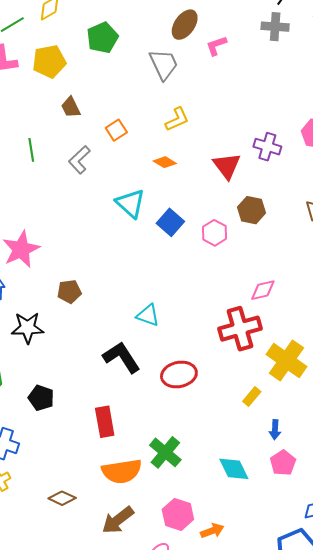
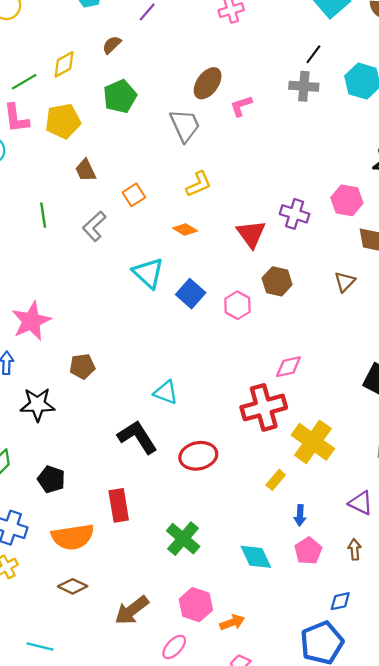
orange semicircle: (122, 471) -> (73, 537), moved

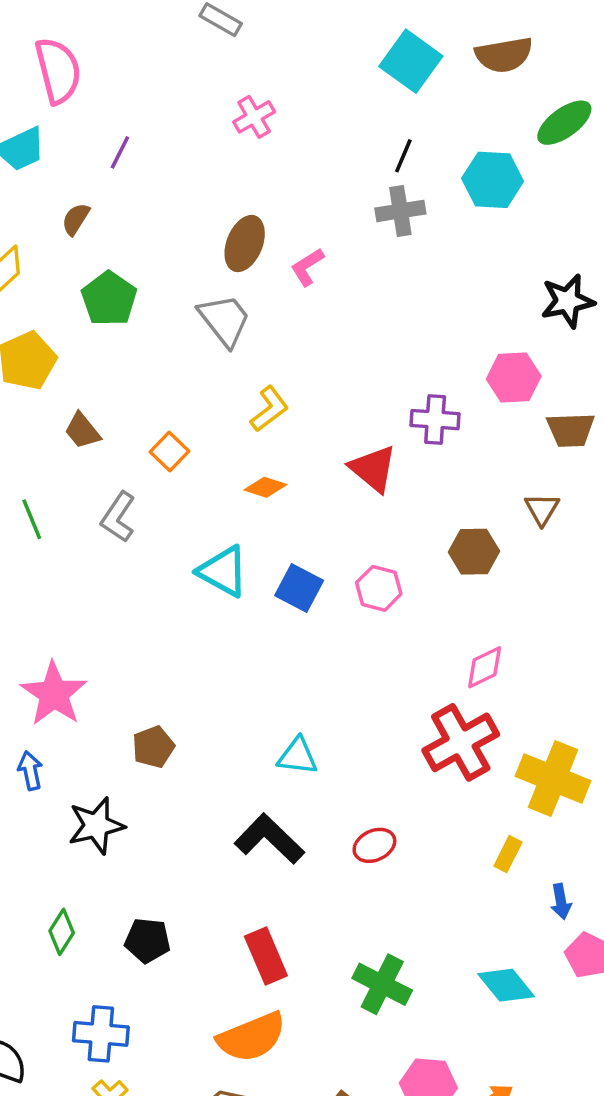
brown hexagon: (277, 281) -> (474, 552), moved
red ellipse: (198, 456) -> (374, 845), size x0.7
orange semicircle: (73, 537) -> (252, 1037), moved

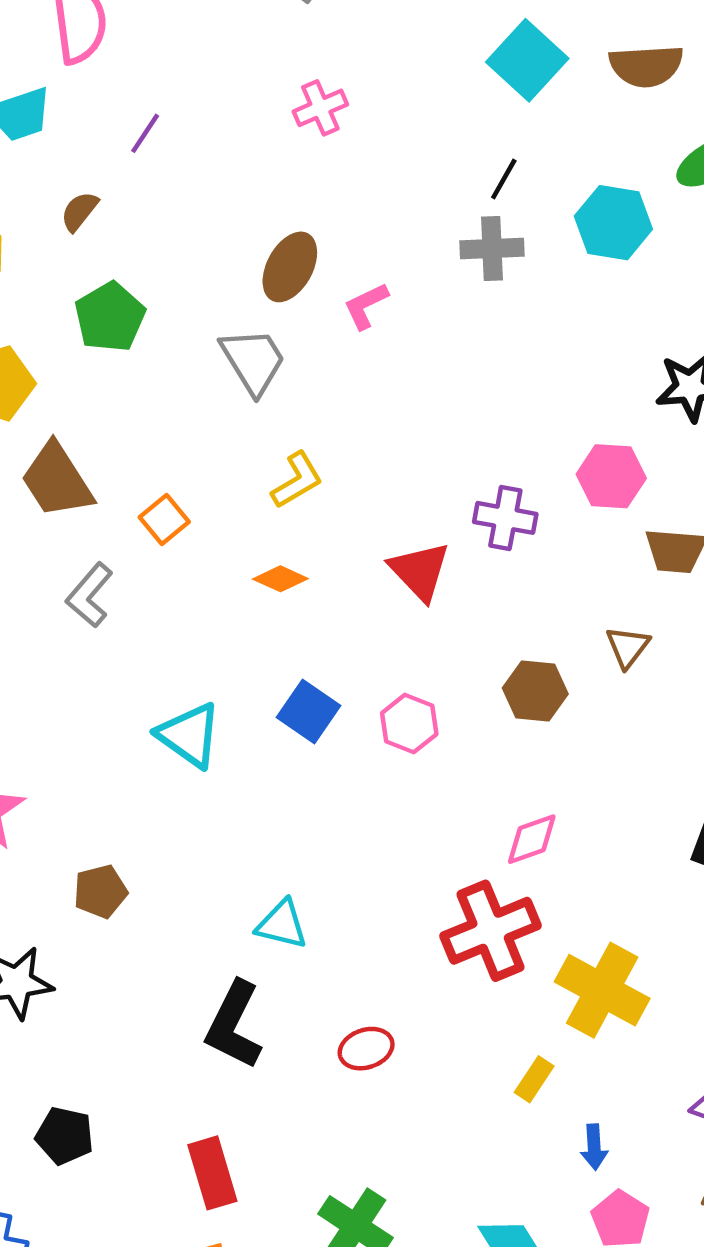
brown trapezoid: (82, 431) -> (57, 480), size x1.6
cyan triangle: (223, 571) -> (189, 735), moved
black L-shape: (269, 839) -> (234, 1025), turned -114

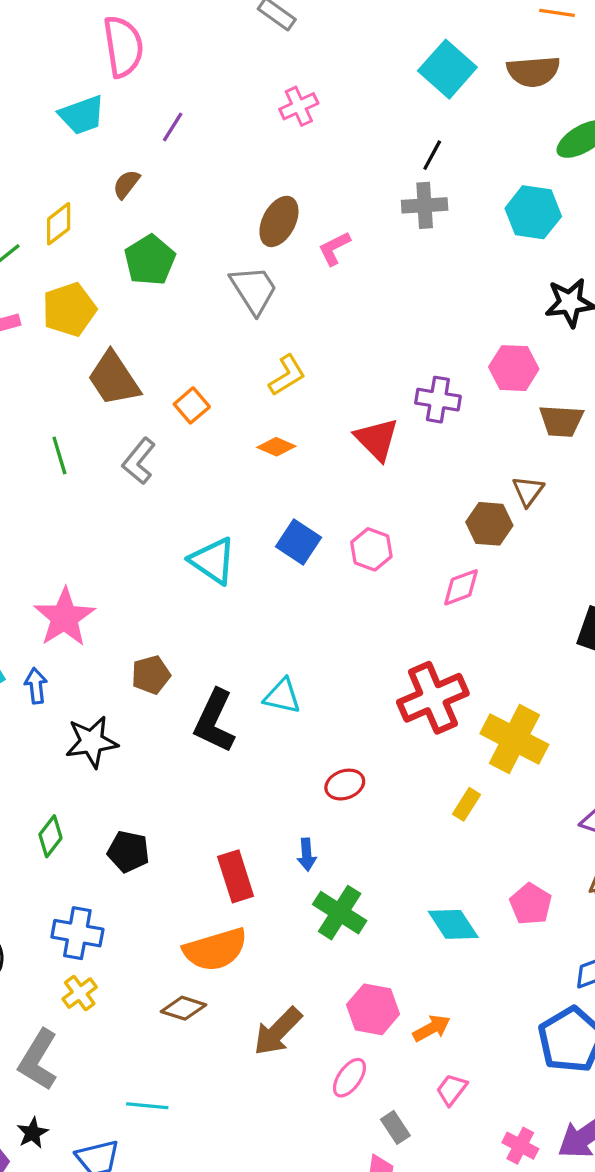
cyan hexagon: (613, 223) -> (533, 212), moved
brown hexagon: (535, 691) -> (489, 524), moved
pink diamond: (532, 839) -> (461, 587), moved
black L-shape: (234, 1025) -> (215, 721), moved
blue arrow: (594, 1147) -> (307, 855), moved

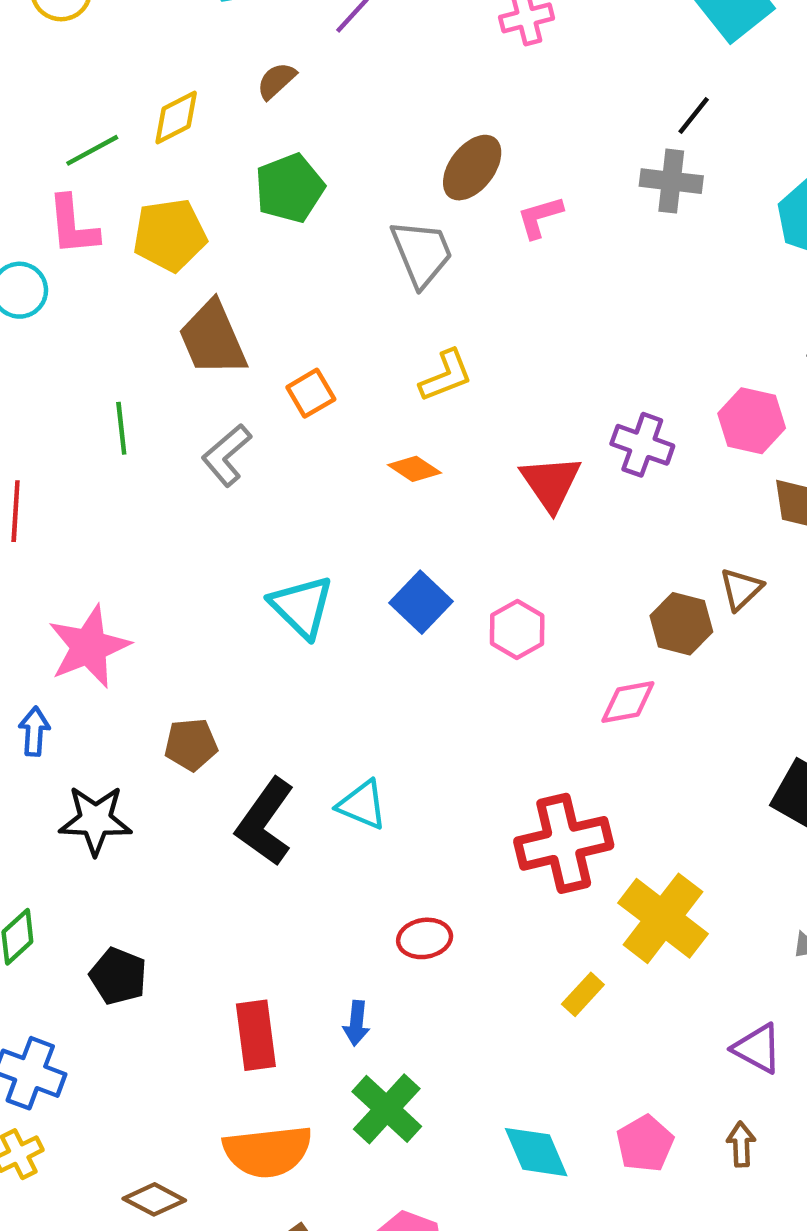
orange semicircle: (215, 950) -> (268, 1151), moved

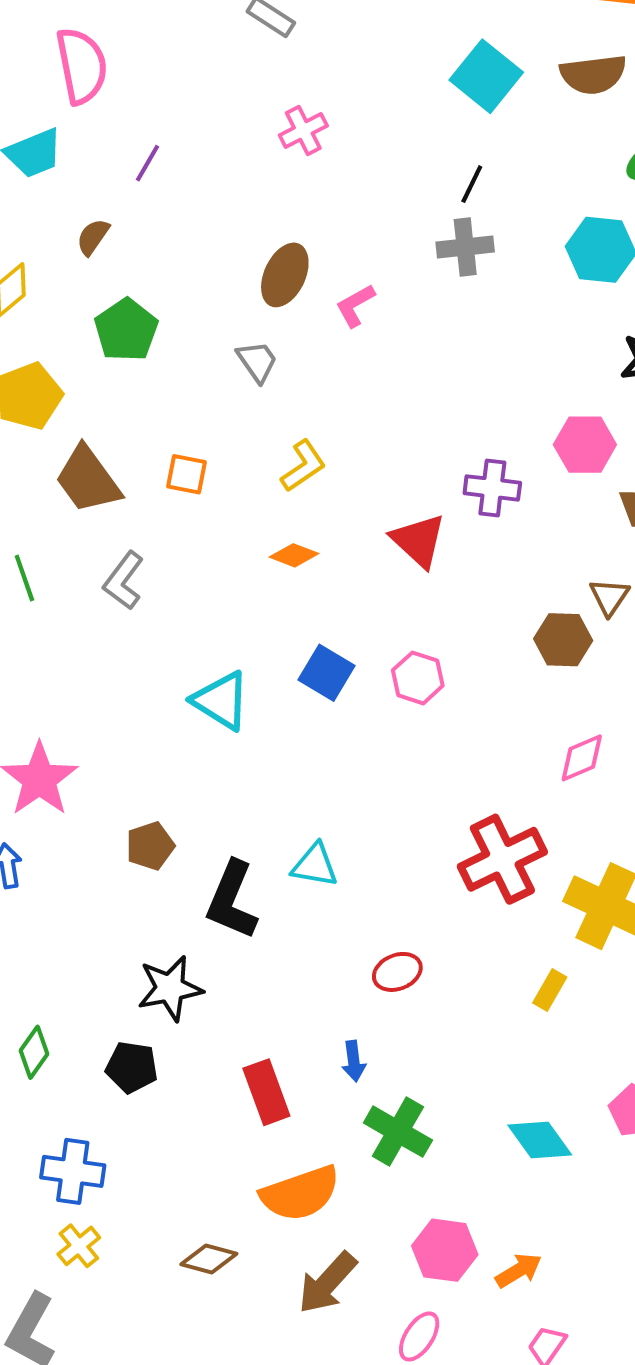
gray trapezoid: (422, 253) -> (257, 361), size x0.7
orange square: (311, 393) -> (187, 474), moved, turned -36
pink diamond: (628, 702) -> (582, 758), moved
black star: (95, 820) -> (170, 988), moved

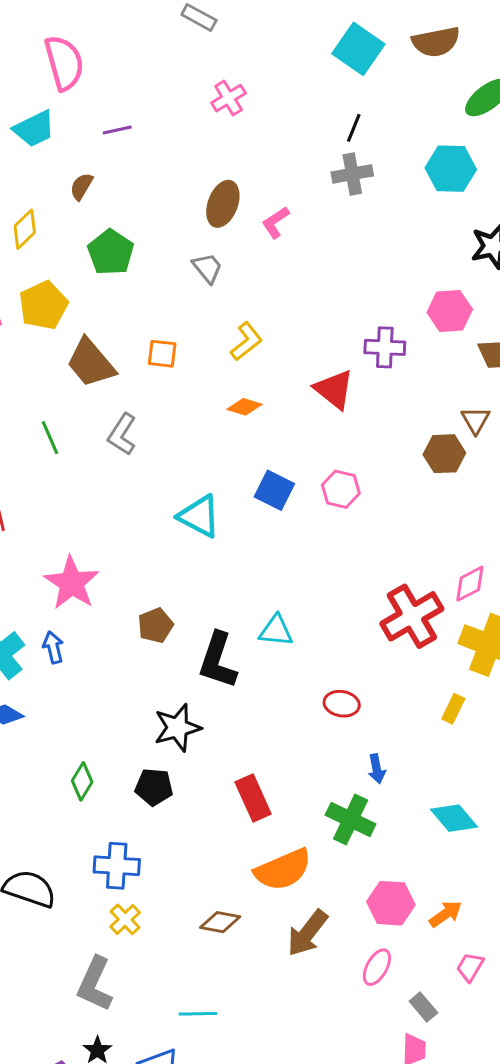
purple line: (147, 163) -> (117, 130), turned 52
pink diamond: (582, 758) -> (470, 584), moved
red ellipse: (397, 972) -> (342, 704), turned 36
blue arrow: (354, 1061) -> (377, 769), moved

